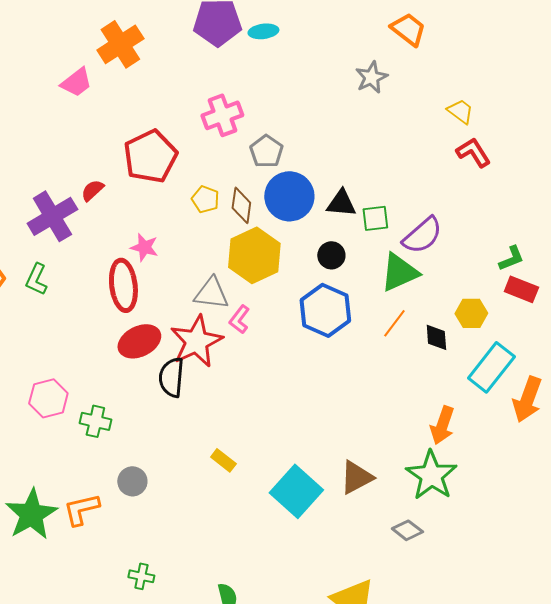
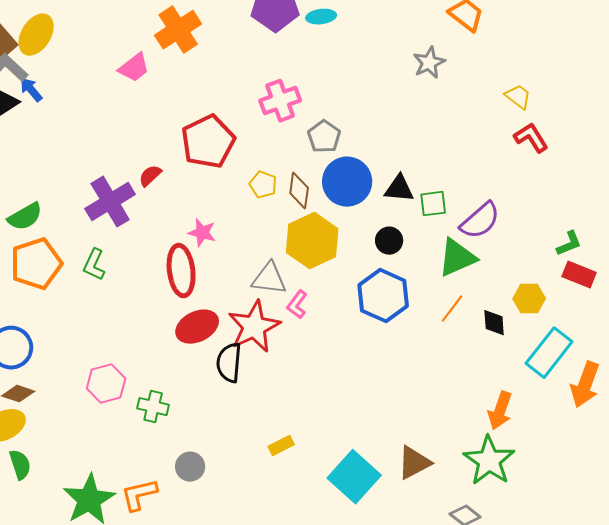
yellow rectangle: (223, 460) -> (281, 446), turned -65

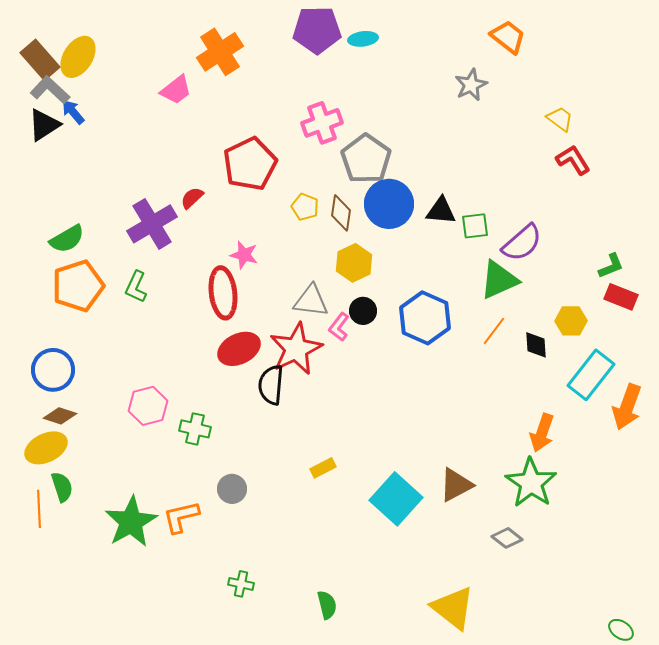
gray pentagon: (324, 137) -> (366, 159), size x1.5
yellow hexagon: (312, 241) -> (354, 263), size x0.7
black circle: (389, 241) -> (363, 311), moved

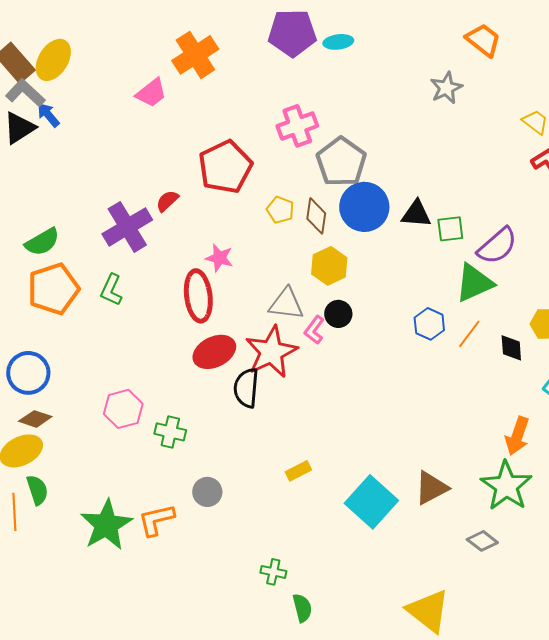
blue hexagon: (425, 318) -> (429, 324), moved, size x0.6
green cross: (241, 584) -> (273, 572), moved

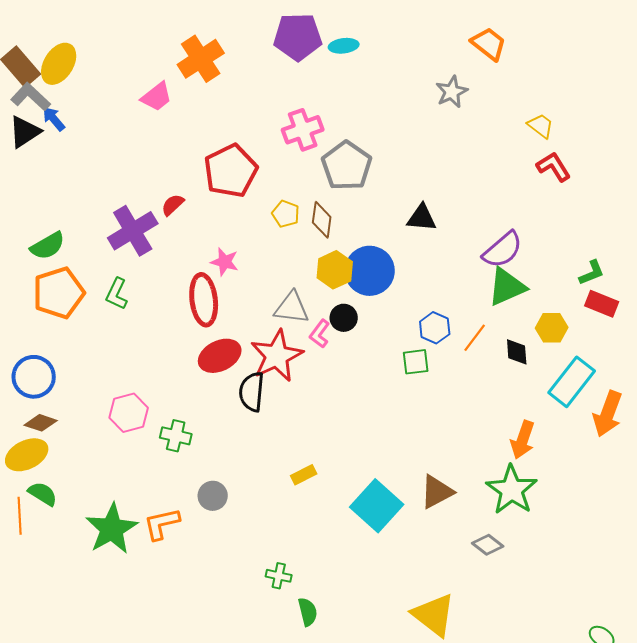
blue circle: (364, 207) -> (370, 271), moved
green square: (450, 229) -> (416, 362), moved
green triangle: (474, 283) -> (507, 287), moved
green semicircle: (37, 490) -> (43, 494), turned -40

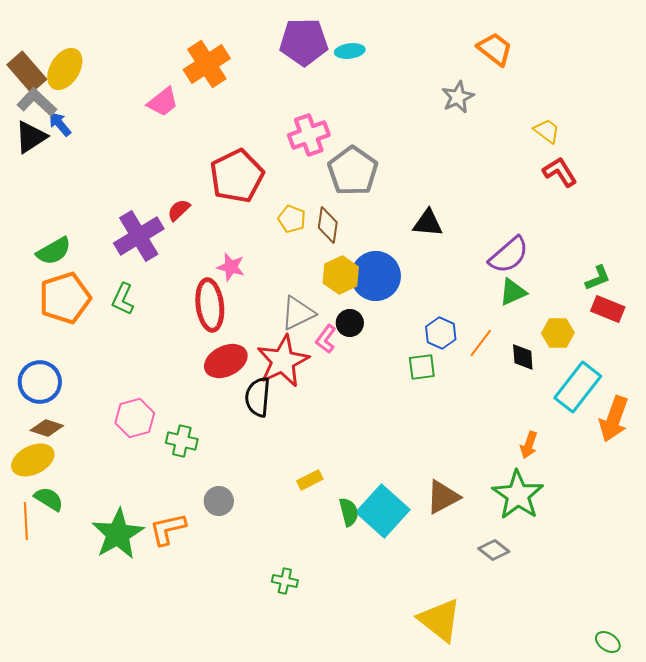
green triangle: (507, 287) -> (513, 292), size x0.7
gray triangle: (292, 308) -> (298, 313), turned -33
orange arrow: (523, 440) -> (529, 445), size x0.7
green semicircle: (308, 612) -> (349, 512), moved

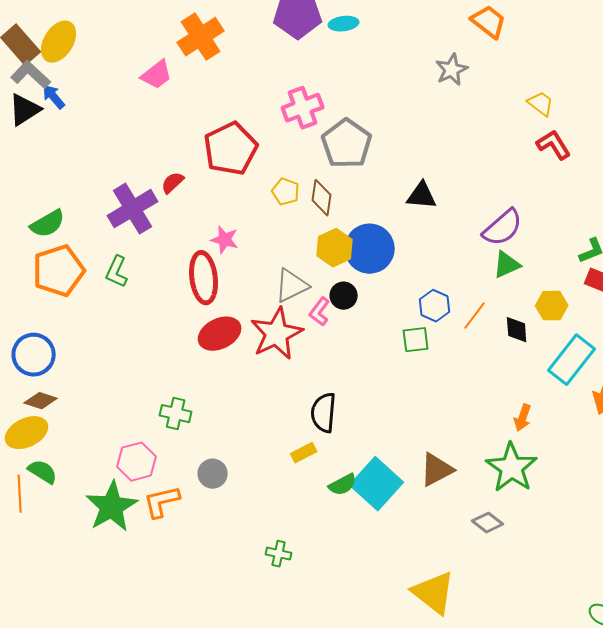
black semicircle: (258, 397) -> (324, 413), moved
pink hexagon: (135, 418) -> (137, 462), moved
green semicircle: (349, 512) -> (343, 485), turned 76

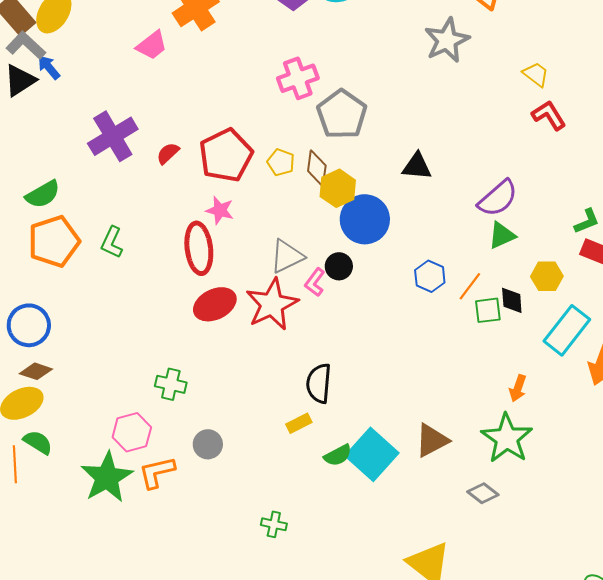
gray star: (452, 70) -> (447, 40), size x1.4
red pentagon: (231, 149) -> (226, 155), moved
purple cross: (133, 209) -> (113, 136), moved
yellow hexagon: (335, 248) -> (338, 188), moved
green square: (416, 340) -> (488, 310), moved

